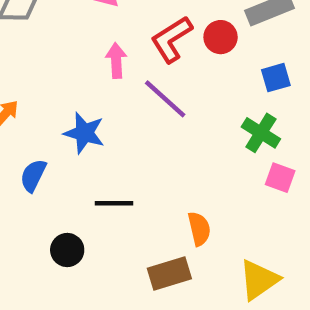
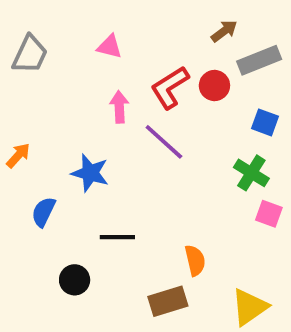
blue square: (276, 78) -> (265, 122), turned 36

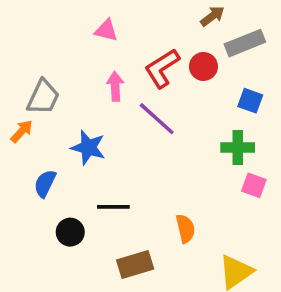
gray trapezoid: (30, 54) -> (43, 97), moved
green cross: (251, 173) -> (238, 147), turned -32
black circle: (75, 280) -> (70, 232), moved
brown rectangle: (168, 301) -> (135, 265), moved

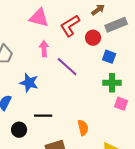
pink triangle: (106, 30) -> (39, 18), size x1.5
red L-shape: (162, 68) -> (70, 26), moved
blue square: (250, 101) -> (109, 57), moved

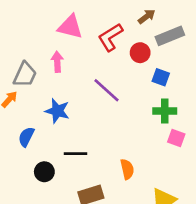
pink arrow: (44, 49) -> (57, 62), moved

